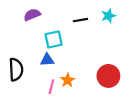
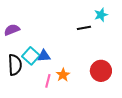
purple semicircle: (32, 15) -> (12, 30), moved
black line: (80, 20) -> (84, 28), moved
cyan square: (54, 39) -> (31, 56), moved, turned -36

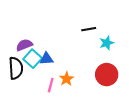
cyan star: (101, 15) -> (107, 43), moved
purple semicircle: (12, 30) -> (24, 45), moved

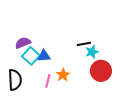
black line: (89, 29) -> (84, 44), moved
cyan star: (107, 43) -> (92, 52), moved
black semicircle: (16, 68) -> (15, 80), moved

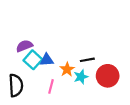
black line: (84, 44) -> (87, 60), moved
cyan star: (92, 52) -> (81, 77), moved
orange star: (63, 75) -> (67, 69), moved

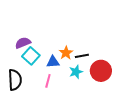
blue triangle: (47, 60) -> (53, 62), moved
orange star: (67, 69) -> (66, 53), moved

